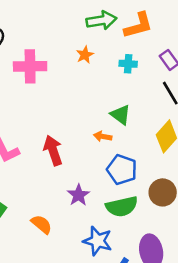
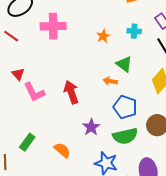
orange star: (85, 55) -> (103, 36), moved
cyan cross: (128, 64) -> (134, 31), moved

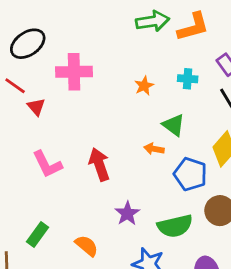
red triangle: (18, 74) -> (36, 107), moved
blue pentagon: (125, 107) -> (190, 174), moved

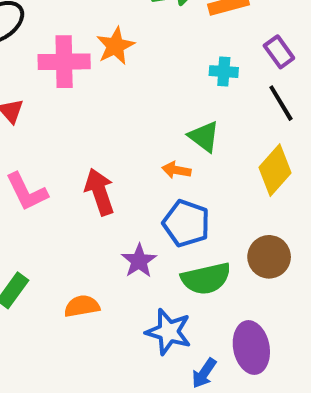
orange star: (144, 86) -> (115, 46), moved, size x1.4
blue pentagon: (190, 174) -> (186, 223), moved
orange semicircle: (87, 246) -> (82, 306), turned -50

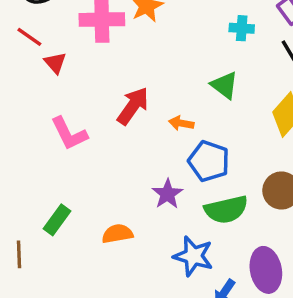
orange arrow: (176, 170) -> (181, 123), moved
red arrow: (100, 192) -> (133, 106), moved, turned 54

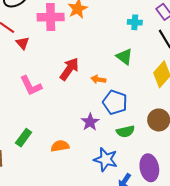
green semicircle: (226, 209) -> (125, 131), size x0.7

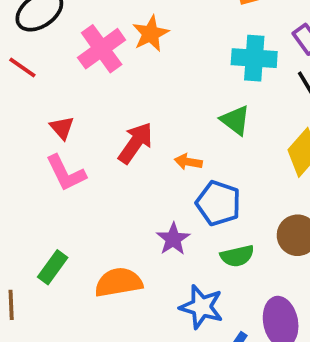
pink cross: (51, 17) -> (102, 49), turned -35
cyan cross: (135, 22) -> (254, 58), size x1.6
red triangle: (23, 43) -> (62, 128), moved
orange semicircle: (60, 146) -> (119, 282), size x1.4

